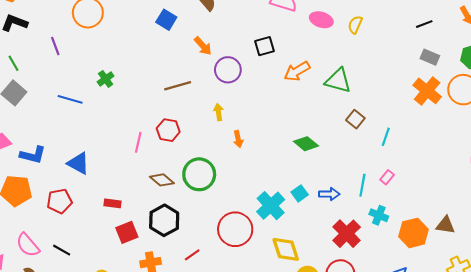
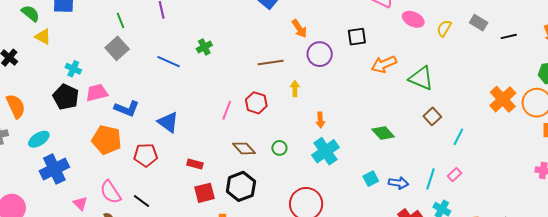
gray rectangle: (430, 57) -> (479, 23), moved
yellow arrow: (219, 112) -> (295, 89), moved
green circle: (199, 174) -> (279, 148), size x0.5
cyan cross: (271, 206) -> (326, 151), moved

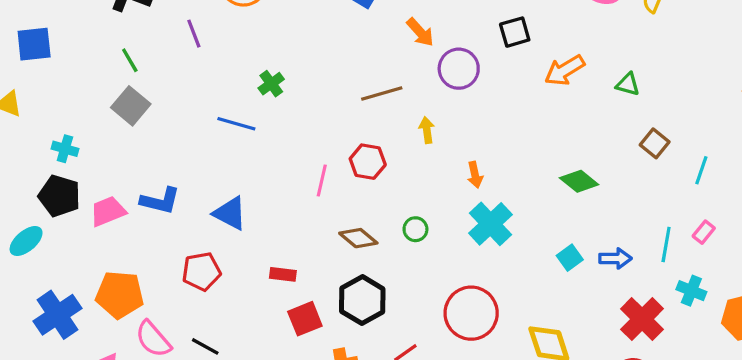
blue line: (169, 62) -> (236, 124), moved
green triangle: (421, 78) -> (628, 84), size x0.6
pink trapezoid: (97, 93) -> (108, 211), moved
cyan ellipse: (39, 139) -> (26, 241), moved
orange pentagon: (107, 140) -> (120, 295), moved

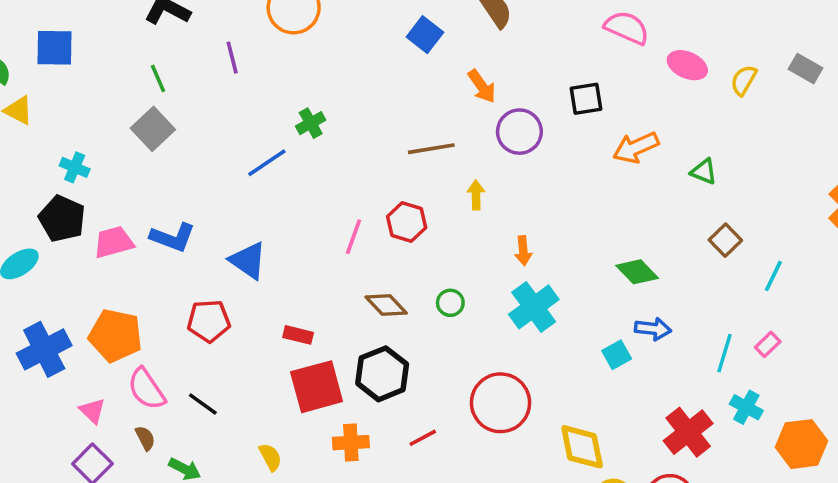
blue line: (236, 124) -> (267, 163), turned -57
blue arrow: (615, 258) -> (653, 329), moved
red square: (305, 319) -> (317, 387), size x1.4

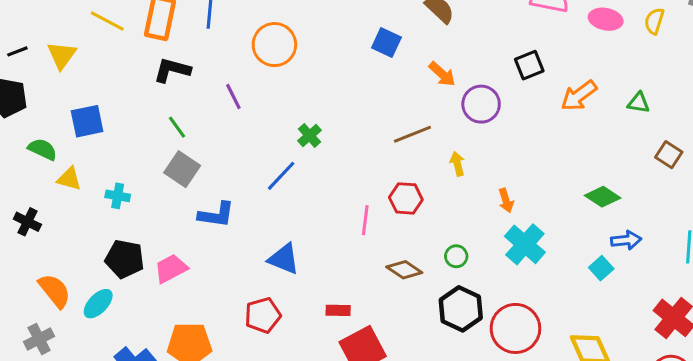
cyan cross: (75, 167) -> (118, 196), moved
blue L-shape: (173, 237) -> (216, 215), moved
black hexagon: (382, 374) -> (461, 309), moved

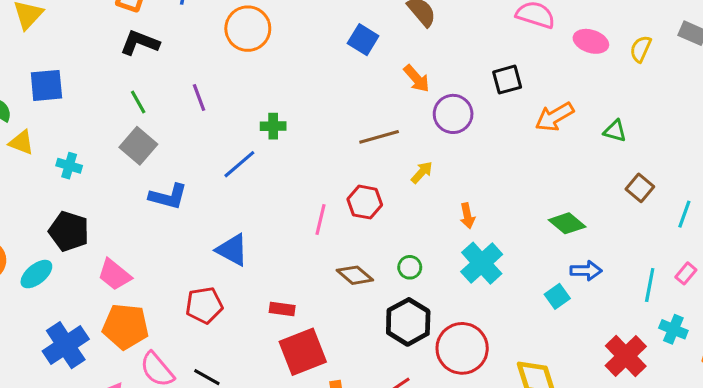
purple line: (233, 97) -> (199, 97), moved
green cross: (310, 135) -> (273, 126), turned 35
yellow arrow: (457, 164) -> (422, 172), turned 50
pink trapezoid: (171, 269) -> (114, 275), moved, turned -120

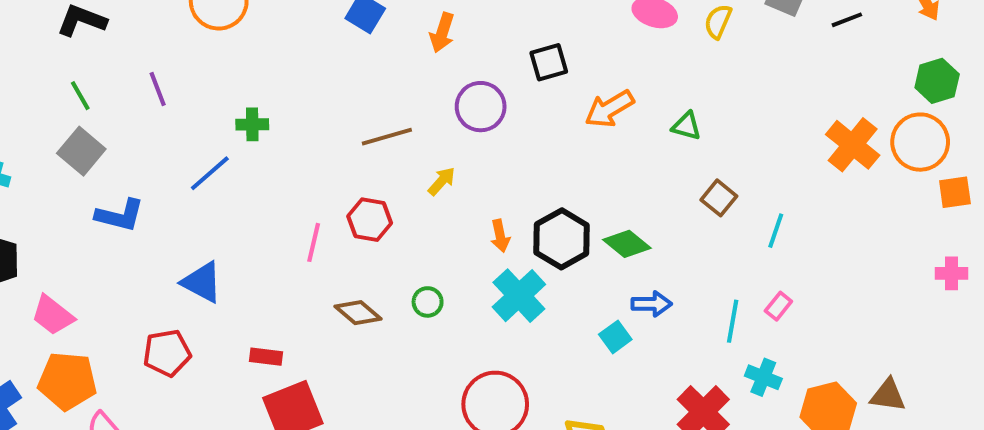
orange arrow: (417, 79) -> (442, 33), moved, turned 60
black hexagon: (408, 322) -> (562, 239), moved

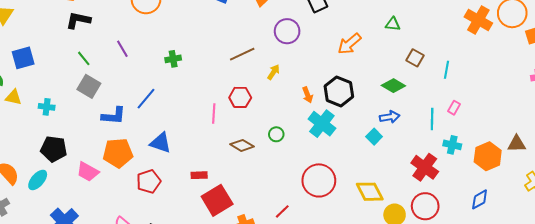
orange arrow: (609, 109) -> (349, 44), moved
blue line: (210, 173) -> (146, 99), moved
green diamond: (627, 244) -> (393, 86), moved
orange pentagon: (67, 381) -> (118, 153), moved

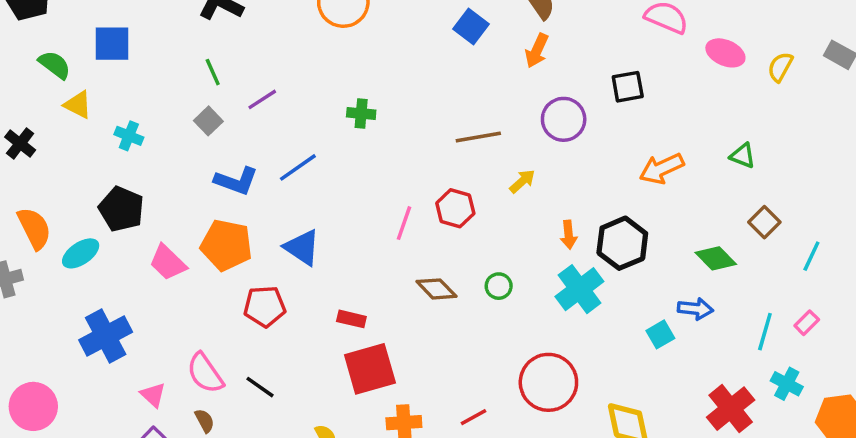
purple line: (122, 49) -> (262, 99), moved, turned 72
gray square: (89, 86) -> (208, 121), size x0.7

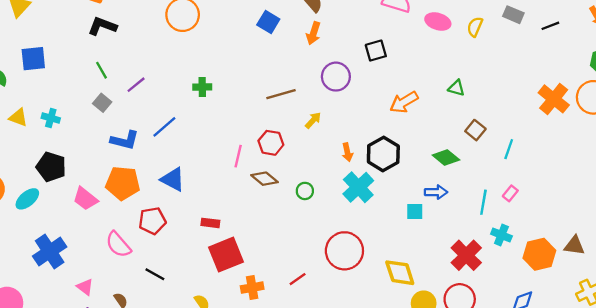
yellow triangle: (78, 105) -> (18, 117), moved
brown diamond: (436, 289) -> (264, 179), moved
cyan square: (660, 334) -> (415, 211), turned 36
pink semicircle: (205, 373) -> (118, 245), moved

